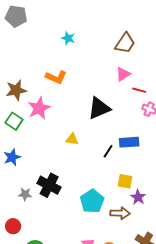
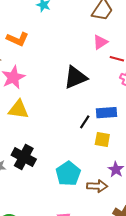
orange L-shape: (56, 77) -> (17, 39), moved
yellow triangle: (72, 139) -> (18, 109), moved, size x1.5
yellow square: (125, 181) -> (102, 139), moved

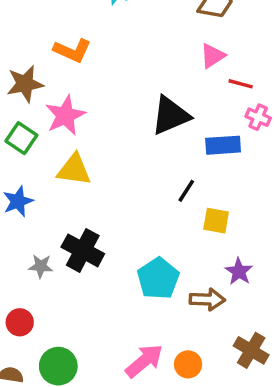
blue rectangle: (106, 113) -> (223, 145), moved

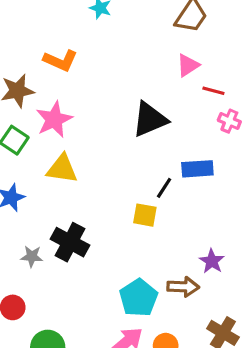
blue rectangle: (223, 145) -> (197, 169), moved
yellow square: (216, 221) -> (145, 215), moved
cyan pentagon: (158, 278) -> (139, 298), moved

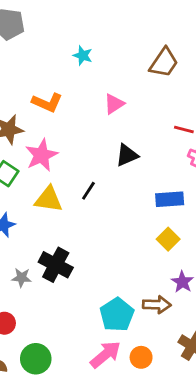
pink triangle: (188, 65) -> (114, 104), moved
black triangle: (150, 119) -> (127, 155), size x0.7
black line: (164, 188) -> (88, 191), moved
yellow square: (145, 215) -> (168, 239), moved, turned 35

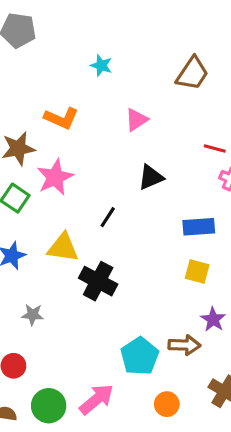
yellow triangle: (49, 199) -> (63, 248), moved
yellow square: (168, 239) -> (197, 272), turned -30
black cross: (56, 265) -> (98, 281), moved
pink arrow: (106, 354) -> (97, 399), moved

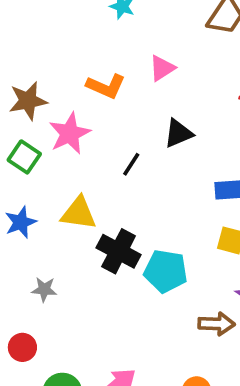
orange L-shape: (61, 118) -> (106, 86), moved
black line: (108, 217) -> (131, 164), moved
cyan pentagon: (140, 356) -> (166, 271), moved, turned -30

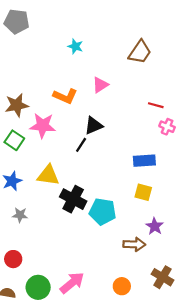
pink star: (70, 133) -> (43, 126), turned 30
black triangle: (178, 133) -> (94, 126), moved
gray star: (44, 289) -> (20, 215), moved

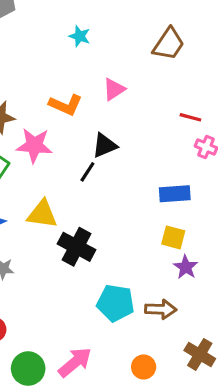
cyan pentagon: (103, 212) -> (116, 303), moved
purple star: (155, 226) -> (186, 267), moved

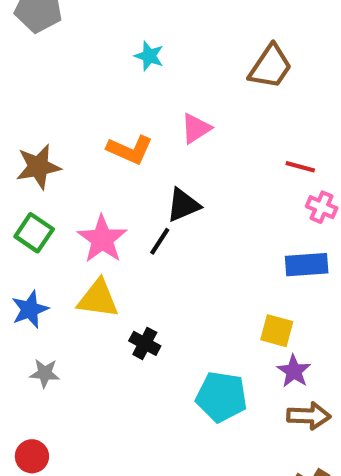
pink star: (34, 145) -> (102, 239), moved, turned 30
blue rectangle: (175, 194) -> (307, 265), moved
black cross: (77, 247) -> (145, 343), size x0.6
cyan pentagon: (116, 303) -> (221, 397), moved
brown arrow: (161, 309) -> (309, 416), moved

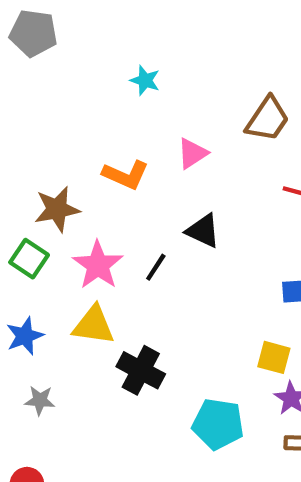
brown trapezoid: (270, 67) -> (267, 119), moved
brown star: (38, 167) -> (57, 209), moved
black triangle: (183, 205) -> (203, 231), moved, turned 48
black cross: (145, 343) -> (141, 370), size x1.5

